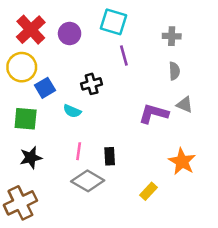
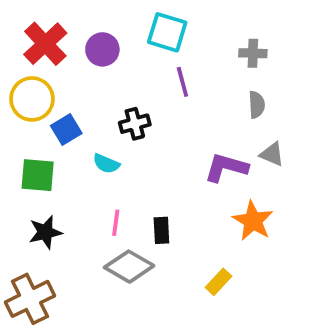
orange star: (182, 162) -> (253, 221), moved

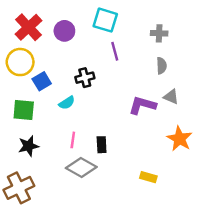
cyan semicircle: (106, 164) -> (67, 103), turned -56
orange star: (253, 221) -> (180, 139), moved
yellow rectangle: (219, 282) -> (148, 177), moved, turned 63

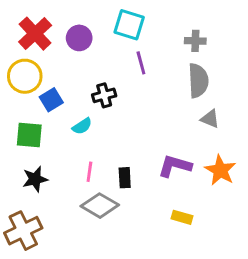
gray semicircle: (162, 66) -> (198, 81), size x1.6
purple L-shape: (142, 105) -> (175, 166), moved

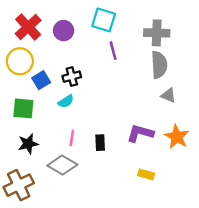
gray cross: (195, 41) -> (157, 33), size x1.5
black cross: (104, 95) -> (72, 77), moved
gray diamond: (100, 206) -> (62, 165), moved

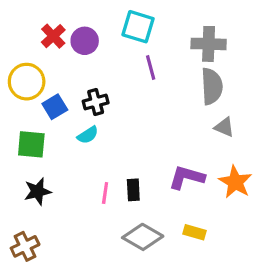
red cross: (28, 27) -> (53, 36), moved, size x0.7
pink line: (72, 138) -> (105, 193), moved
gray diamond: (62, 165) -> (143, 237), moved
brown cross: (19, 185) -> (25, 246), size x0.7

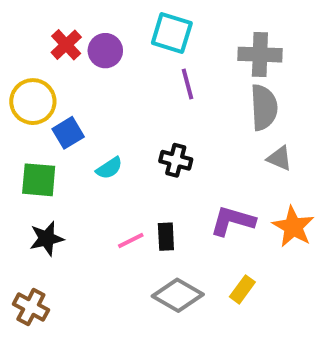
black cross: (96, 102) -> (176, 160), moved, turned 30
pink line: (105, 193) -> (131, 241), turned 55
yellow rectangle: (194, 232) -> (242, 289), turned -70
brown cross: (25, 246) -> (31, 307), turned -36

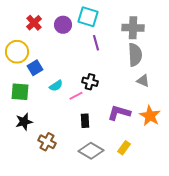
purple circle: (105, 51) -> (63, 25), moved
pink line: (131, 241) -> (76, 96), moved
brown cross: (31, 307) -> (47, 142), moved

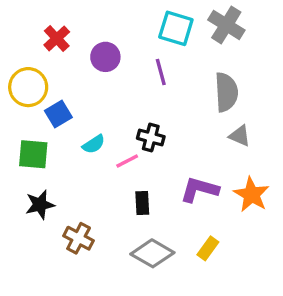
cyan square: (88, 17) -> (176, 28), moved
purple circle: (63, 25) -> (105, 57), moved
gray cross: (133, 28) -> (226, 25), moved, turned 30

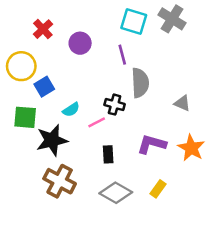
gray semicircle: (226, 92) -> (140, 83), moved
black star: (40, 205) -> (52, 140), moved, size x1.4
brown cross: (79, 238) -> (60, 181), size x1.4

